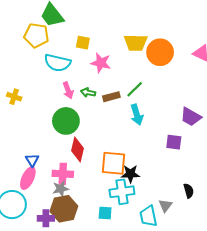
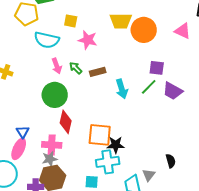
green line: (135, 89) -> (149, 87), moved
green arrow: (88, 92) -> (76, 68), turned 32
purple square: (174, 142) -> (157, 68), moved

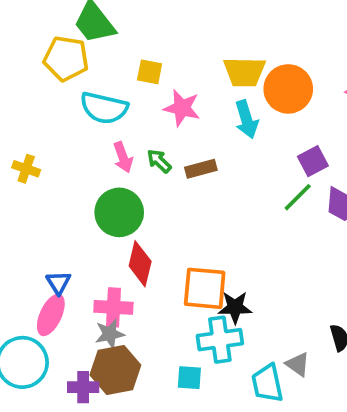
purple square: (157, 68) -> (313, 161), turned -35
cyan arrow: (122, 89) -> (246, 119), moved
gray triangle: (149, 175) -> (298, 364), turned -32

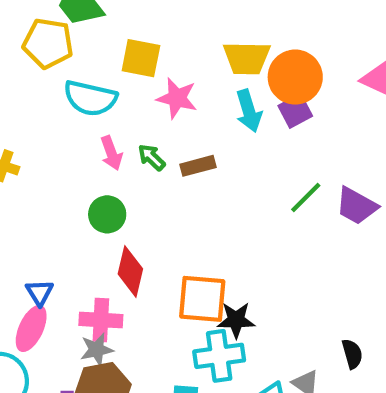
yellow square: (150, 72) -> (141, 58), size x1.4
purple square: (313, 161) -> (295, 111), moved
green circle: (119, 212) -> (107, 214), size x0.7

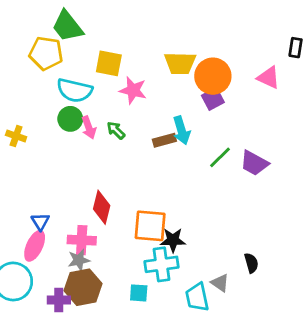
cyan arrow: (249, 111) -> (181, 130), moved
brown rectangle: (198, 166) -> (164, 140), moved
green circle: (107, 214) -> (70, 119), moved

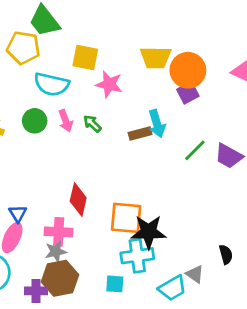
green circle: (70, 119) -> (35, 121), moved
black star: (173, 240) -> (149, 232), size x1.4
cyan trapezoid: (197, 297) -> (172, 288), turned -108

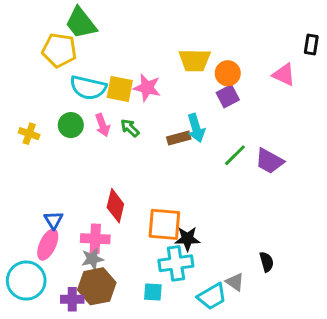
yellow square: (85, 58) -> (120, 89), moved
orange circle: (188, 70) -> (228, 73), size x0.7
black star: (149, 232) -> (187, 239), size x0.7

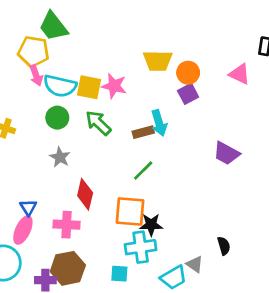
green circle: (71, 125) -> (57, 118), moved
pink arrow: (102, 125) -> (36, 75), moved
green arrow: (130, 128) -> (98, 123), size x1.5
green line: (235, 155) -> (143, 170), moved
gray star: (92, 259) -> (60, 157), moved, turned -30

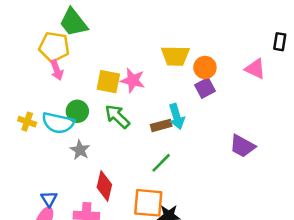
cyan semicircle: (60, 86) -> (58, 123), moved

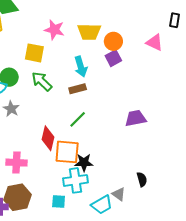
pink star: (133, 80) -> (54, 30), moved
cyan arrow: (177, 116) -> (81, 67), moved
purple trapezoid: (242, 146) -> (136, 118), moved, turned 140
red diamond: (104, 186) -> (48, 138), moved

